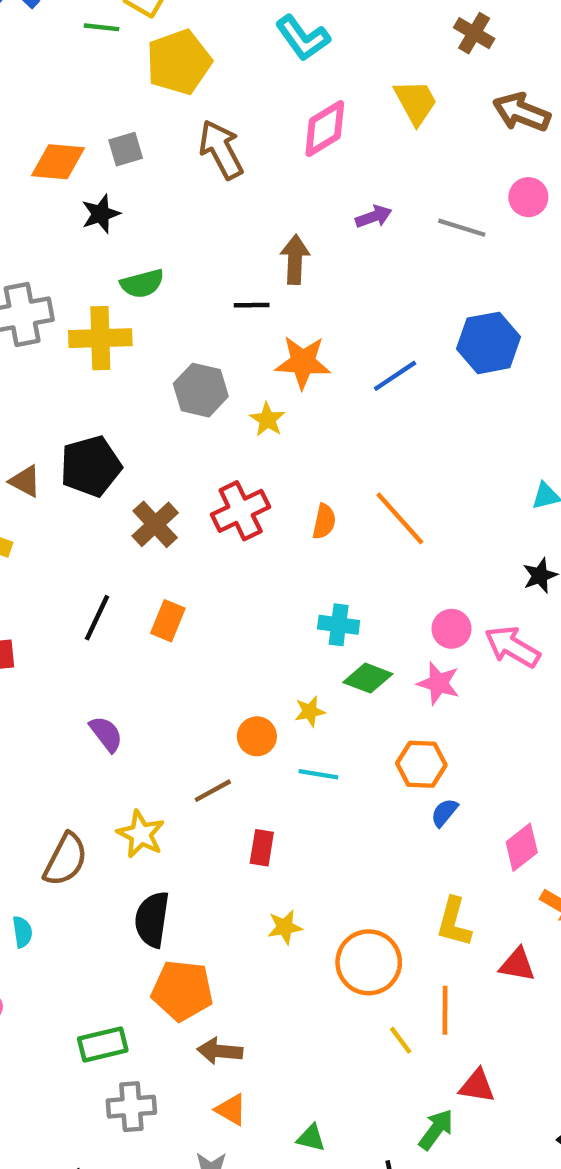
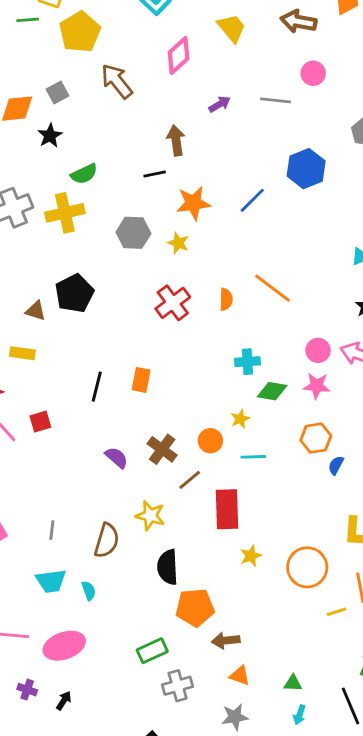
brown cross: (155, 524) -> (162, 449), moved
red rectangle: (262, 848) -> (227, 509), size x1.8
yellow line: (401, 1040) -> (337, 612), turned -60

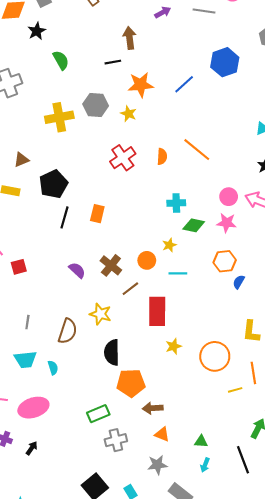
green semicircle: (84, 174) -> (61, 60), turned -96
yellow cross: (65, 213) -> (59, 117), moved
black pentagon: (74, 293) -> (53, 184), moved
brown triangle: (36, 311) -> (21, 160), turned -42
red square: (40, 422) -> (19, 267), moved

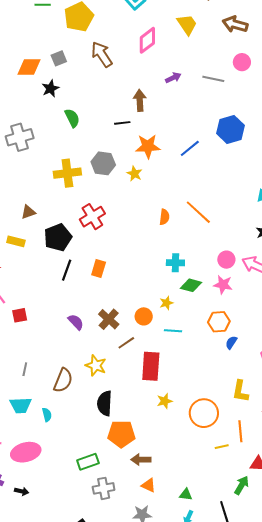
red cross: (123, 158) -> (92, 217), moved
black arrow: (32, 448) -> (22, 491), turned 64

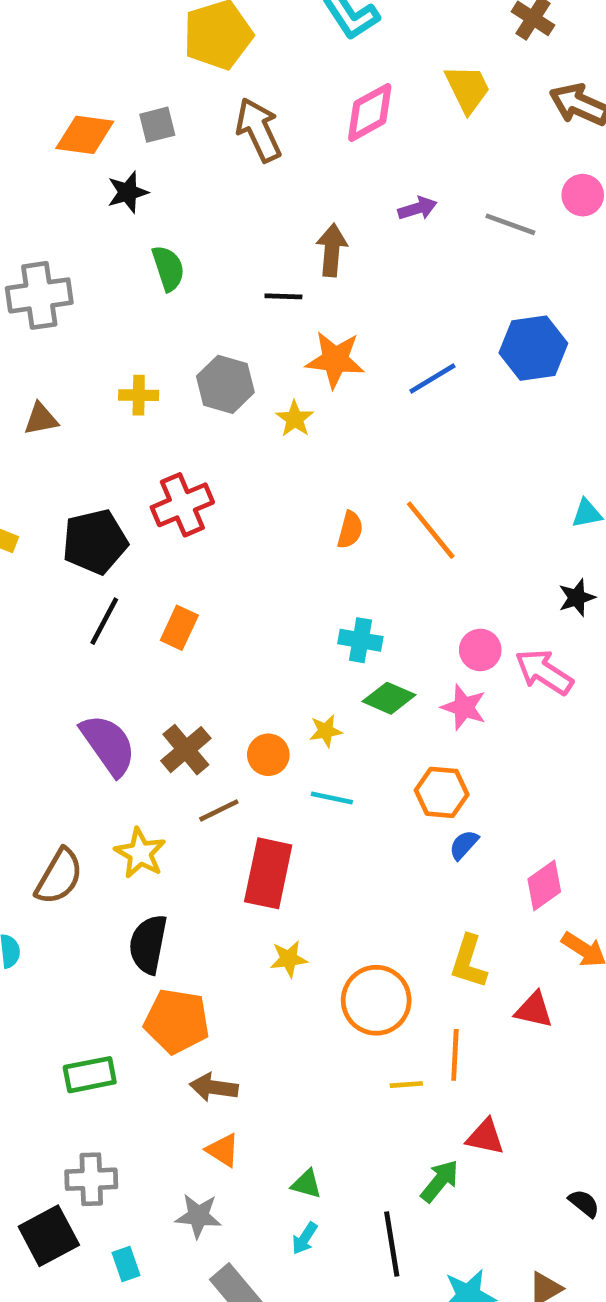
yellow cross: (67, 173) -> (139, 395), size x0.6
brown triangle: (28, 212) -> (41, 419), moved
purple semicircle: (76, 322) -> (108, 745), size x1.6
gray cross: (104, 488) -> (91, 1179), moved

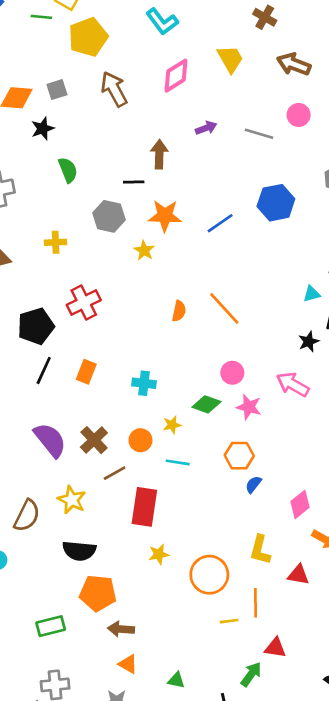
gray hexagon: (225, 384) -> (109, 216), moved
cyan cross: (360, 640) -> (144, 383), moved
pink circle: (480, 650) -> (232, 373), moved
black semicircle: (148, 944) -> (79, 551), turned -92

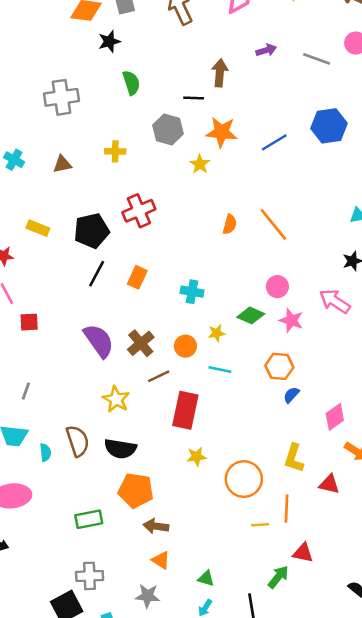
brown semicircle: (27, 516) -> (78, 441), moved, turned -48

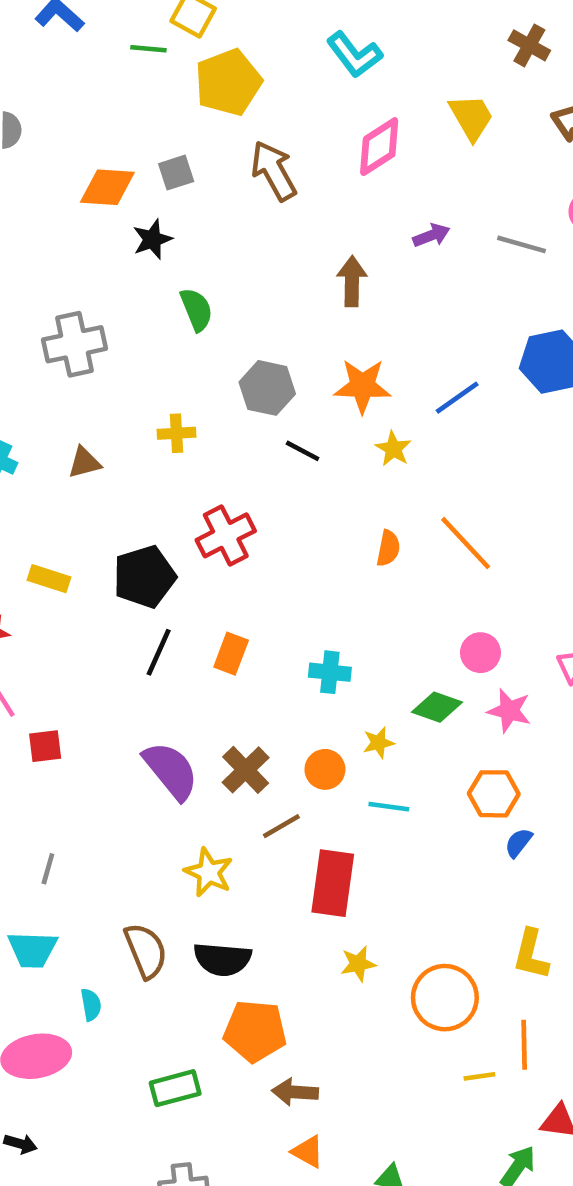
black line: (194, 98) -> (303, 451), moved, turned 30
yellow star: (200, 164) -> (393, 449), moved
cyan semicircle: (45, 452) -> (91, 1005), moved

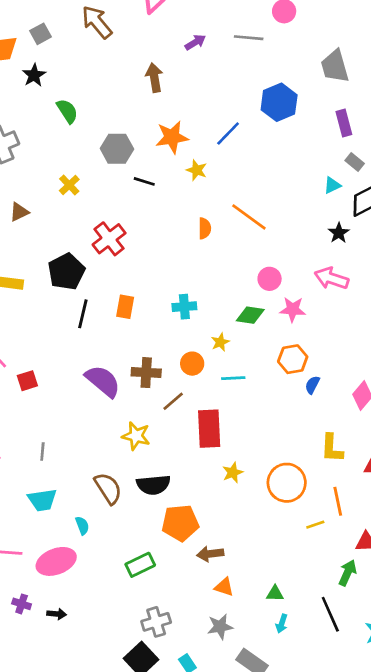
yellow cross: (177, 433) -> (69, 185), turned -30
brown cross: (246, 770) -> (146, 373), turned -32

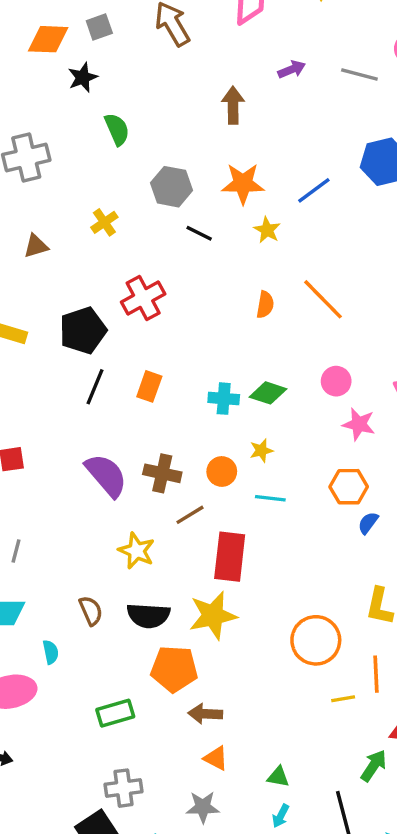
green diamond: (250, 315) -> (268, 393), moved
yellow star: (233, 473) -> (213, 616), moved, size x1.8
brown semicircle: (108, 488) -> (91, 611), size x0.7

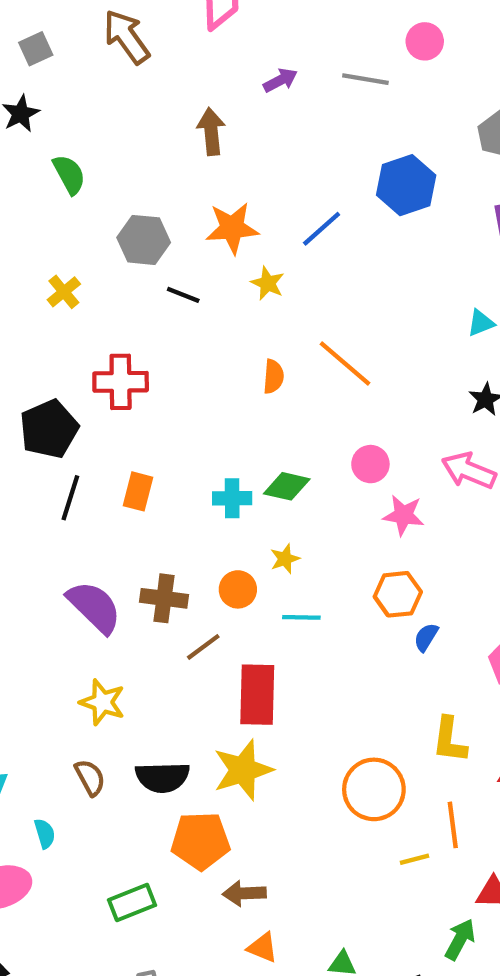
red cross: (143, 298) -> (121, 382), turned 33
yellow star: (137, 551) -> (102, 702), moved

